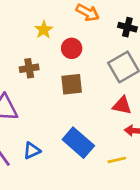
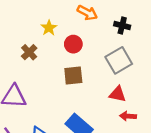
brown cross: (29, 68) -> (29, 52), moved, turned -35

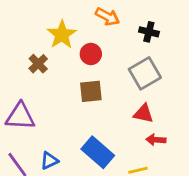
yellow star: (49, 28) -> (62, 35), size x1.5

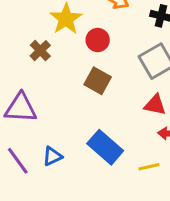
brown square: (91, 91) -> (98, 81), turned 35

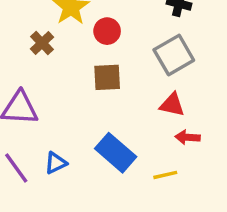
brown square: (98, 81) -> (107, 77), turned -32

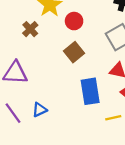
brown square: (107, 77) -> (74, 52), turned -36
blue rectangle: (116, 153) -> (90, 91), moved, turned 40

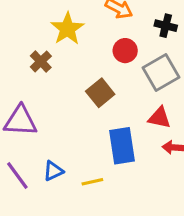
red circle: (74, 21) -> (125, 51), moved
yellow line: (113, 118) -> (92, 182), moved

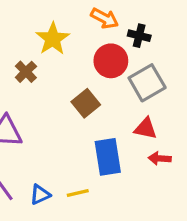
black cross: (166, 26) -> (139, 36), moved
red circle: (125, 51) -> (111, 61), size x1.4
blue triangle: (53, 171) -> (40, 195), moved

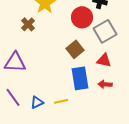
brown square: (86, 103) -> (75, 49), moved
red arrow: (160, 158) -> (105, 84), moved

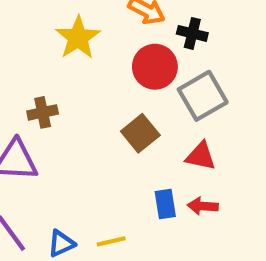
brown cross: (28, 24) -> (43, 112), moved, turned 32
blue rectangle: (80, 78) -> (165, 204), moved, size x0.6

